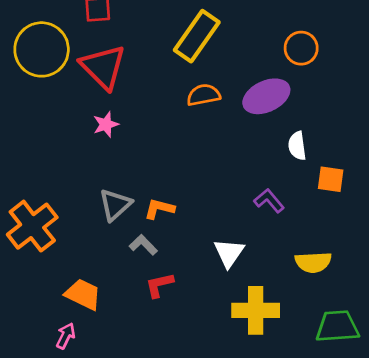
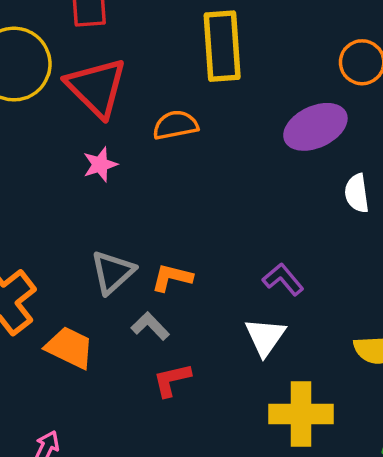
yellow rectangle: (197, 36) -> (222, 46), turned -39
orange semicircle: (203, 95) -> (175, 125), moved
purple L-shape: (269, 201) -> (283, 279), moved
orange trapezoid: (83, 294) -> (70, 348), moved

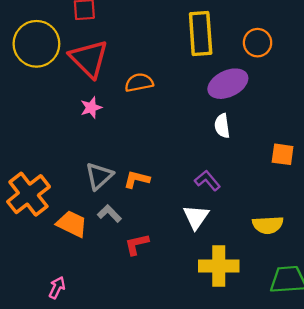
yellow rectangle: (222, 46) -> (201, 34), moved
white semicircle: (357, 193) -> (222, 126), moved
gray L-shape: (150, 326) -> (109, 214), moved

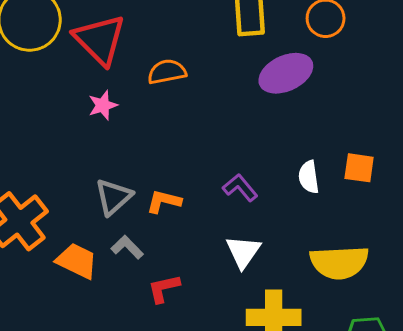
white semicircle: (222, 126) -> (309, 177), moved
purple L-shape: (207, 181) -> (240, 188), moved
yellow semicircle: (268, 225) -> (339, 262), size x1.4

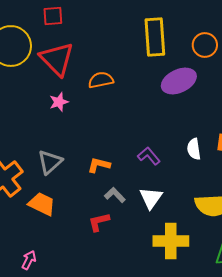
gray triangle: (113, 197) -> (50, 162), moved
gray L-shape: (127, 247) -> (115, 195), moved

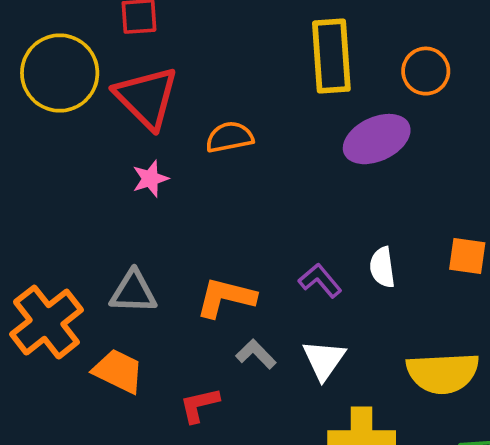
white semicircle: (194, 149) -> (382, 267), moved
gray triangle: (50, 162) -> (133, 292), turned 44
orange L-shape: (99, 165) -> (226, 298), size x1.4
red L-shape: (99, 222) -> (199, 405), moved

